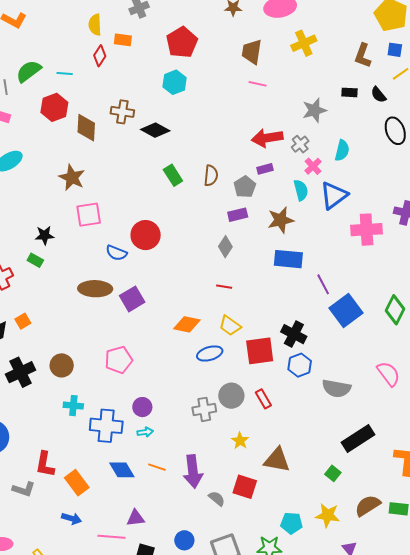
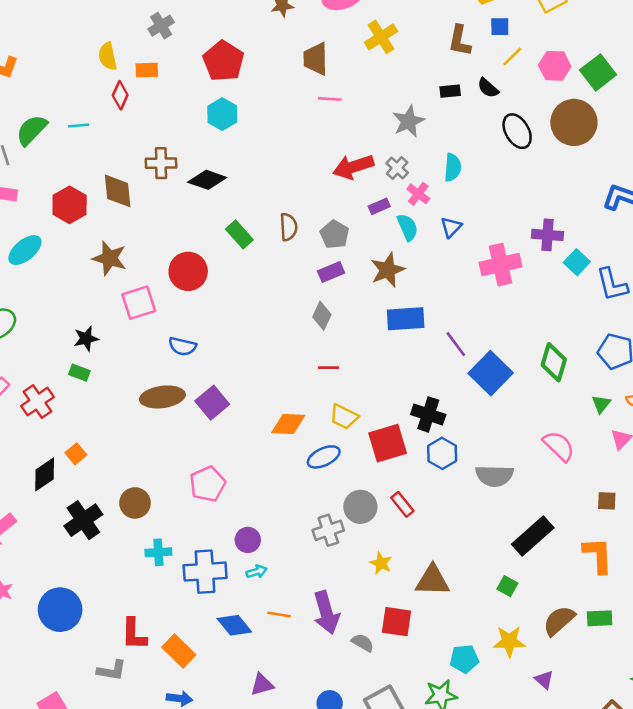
red hexagon: (54, 107) -> (70, 205), moved
purple rectangle: (265, 169) -> (379, 206), moved
blue triangle: (334, 195) -> (451, 227), size x0.6
red circle: (146, 235) -> (188, 271), moved

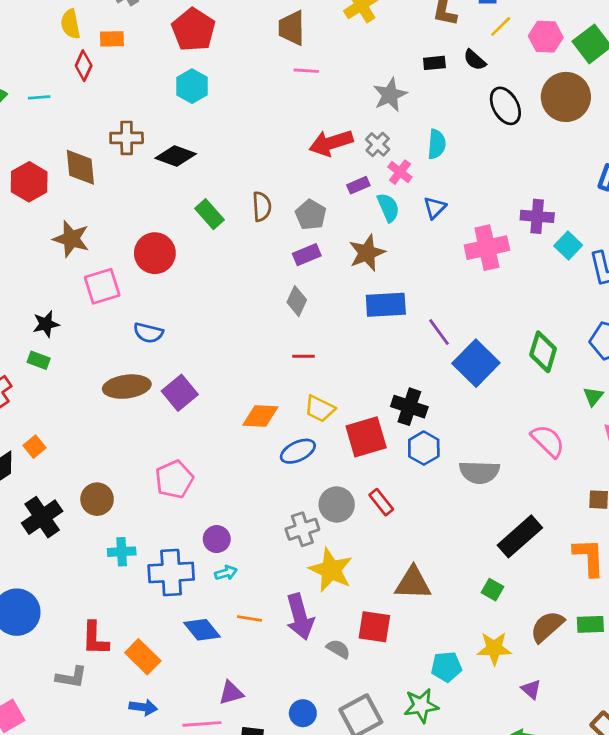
yellow star: (381, 563) -> (331, 570), moved, size x1.8

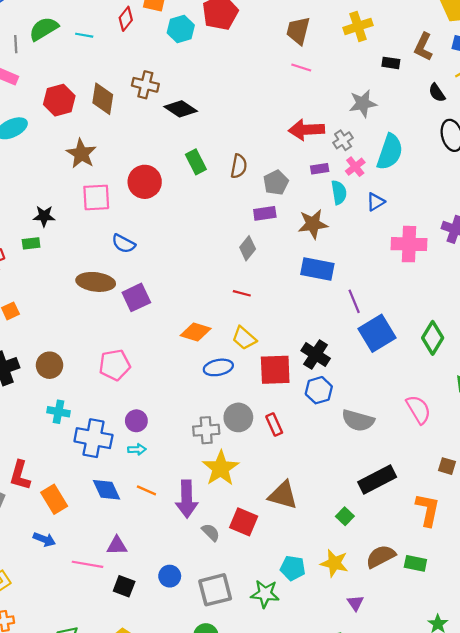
black rectangle: (434, 63) -> (391, 63), moved
cyan hexagon: (192, 86) -> (181, 29), moved
cyan semicircle: (437, 144) -> (390, 152), size x1.5
green rectangle: (39, 360) -> (31, 243), turned -42

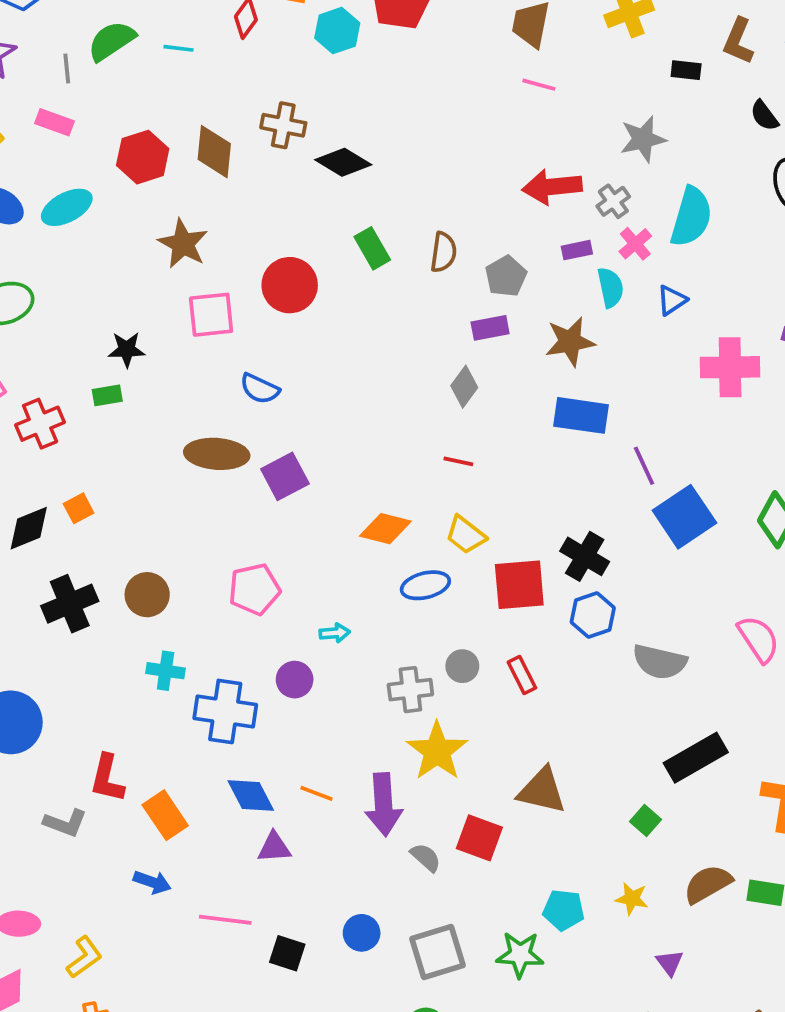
gray circle: (238, 417) -> (462, 666), size x0.7
cyan arrow: (137, 449) -> (335, 633), moved
purple triangle: (117, 546) -> (274, 847), moved
yellow star: (334, 563) -> (632, 899), size x0.7

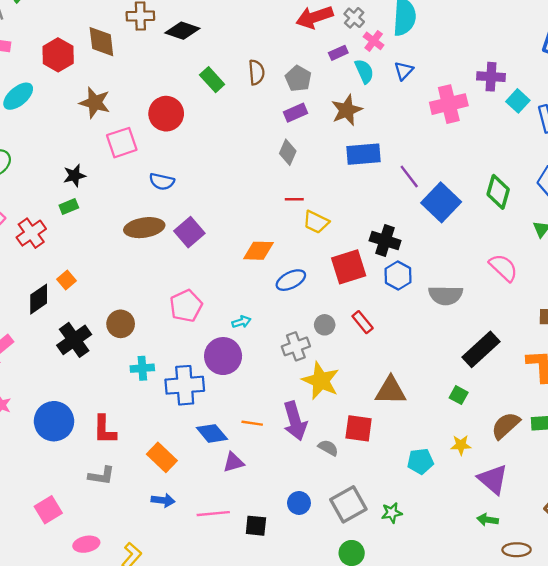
yellow trapezoid: (466, 535) -> (316, 222), moved
purple circle: (295, 680) -> (223, 356), size x1.6
red L-shape: (107, 778) -> (105, 430), moved
green star: (520, 955) -> (392, 513), moved, size x0.7
purple triangle: (670, 963) -> (493, 479), size x1.8

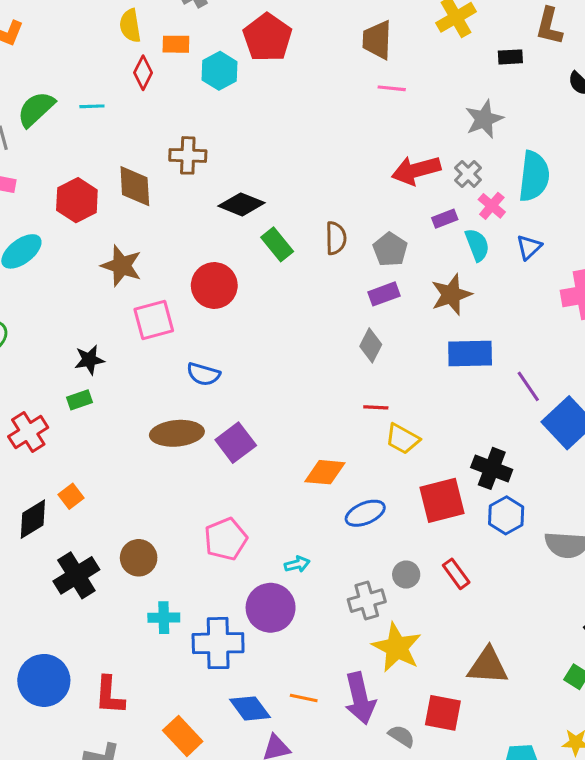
black diamond: (182, 31) -> (242, 204), moved

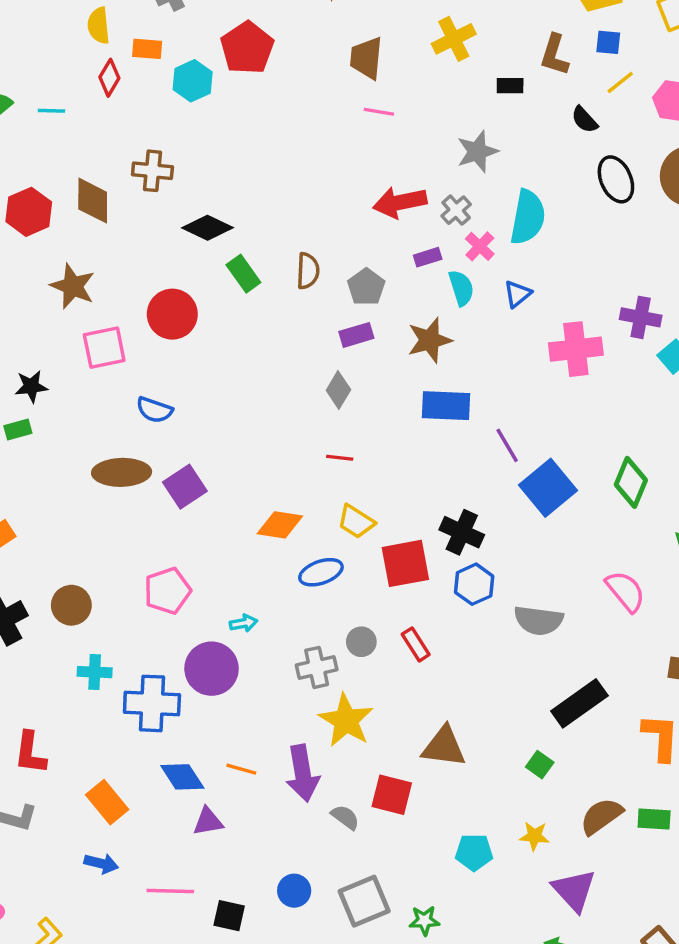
yellow trapezoid: (403, 439) -> (356, 522), moved

